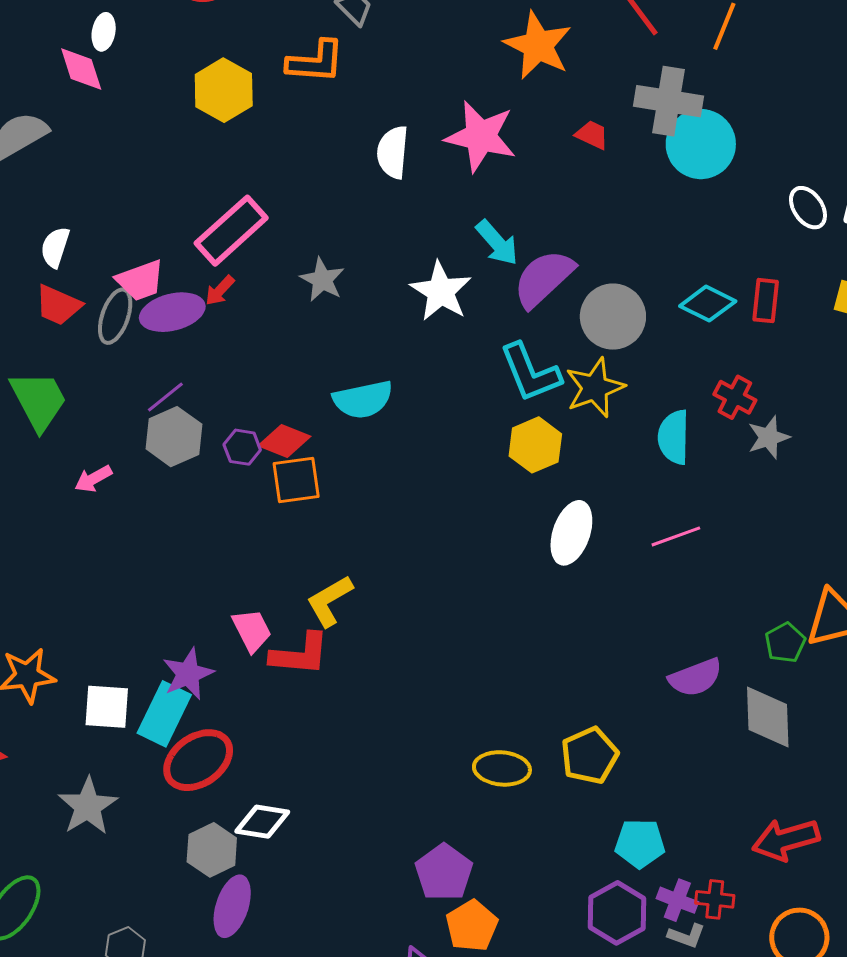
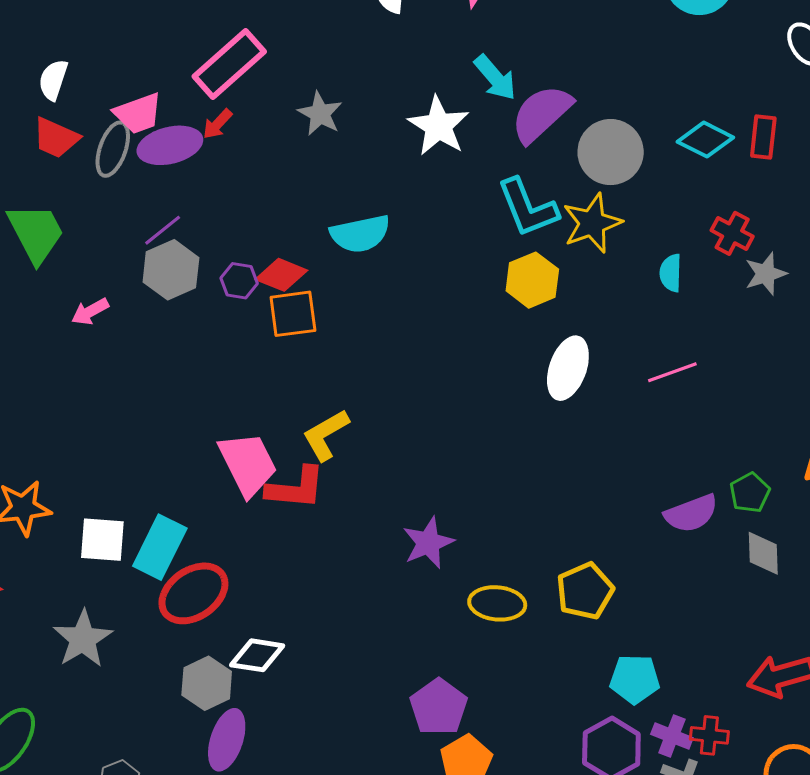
cyan semicircle: (674, 437) -> (671, 273), size x0.7
pink trapezoid: (252, 630) -> (248, 464), size x1.5
green pentagon: (785, 643) -> (750, 493), moved
purple star: (188, 674) -> (428, 543), moved
gray diamond: (768, 717) -> (763, 553), size x0.7

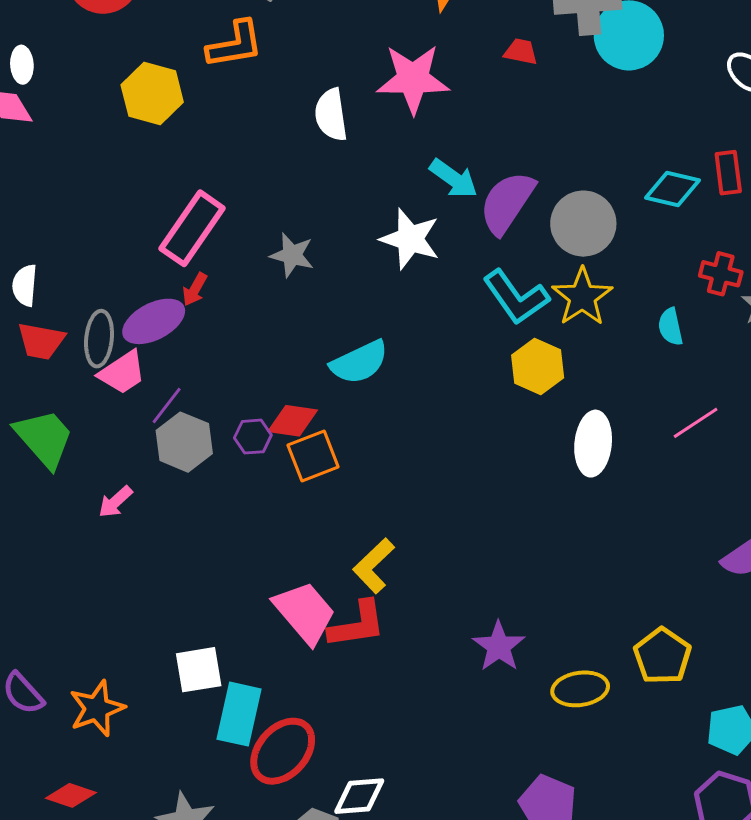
pink trapezoid: (138, 113) -> (122, 373), moved
white square: (102, 540) -> (199, 670), moved

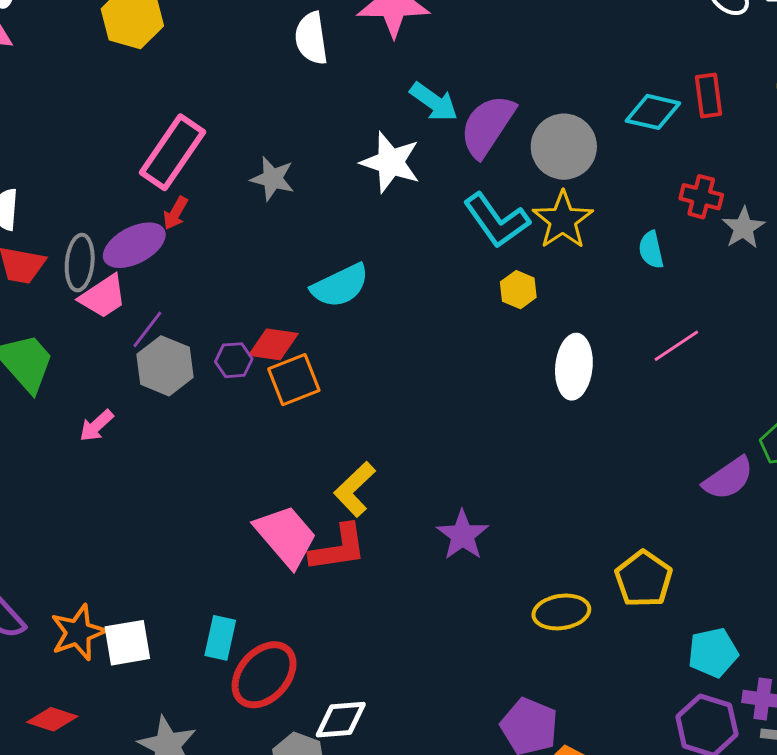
yellow hexagon: (538, 366) -> (518, 290), size x0.7
purple star: (499, 646) -> (463, 535), moved
white square: (199, 670) -> (127, 643), moved
cyan rectangle: (239, 714) -> (220, 638), size x0.7

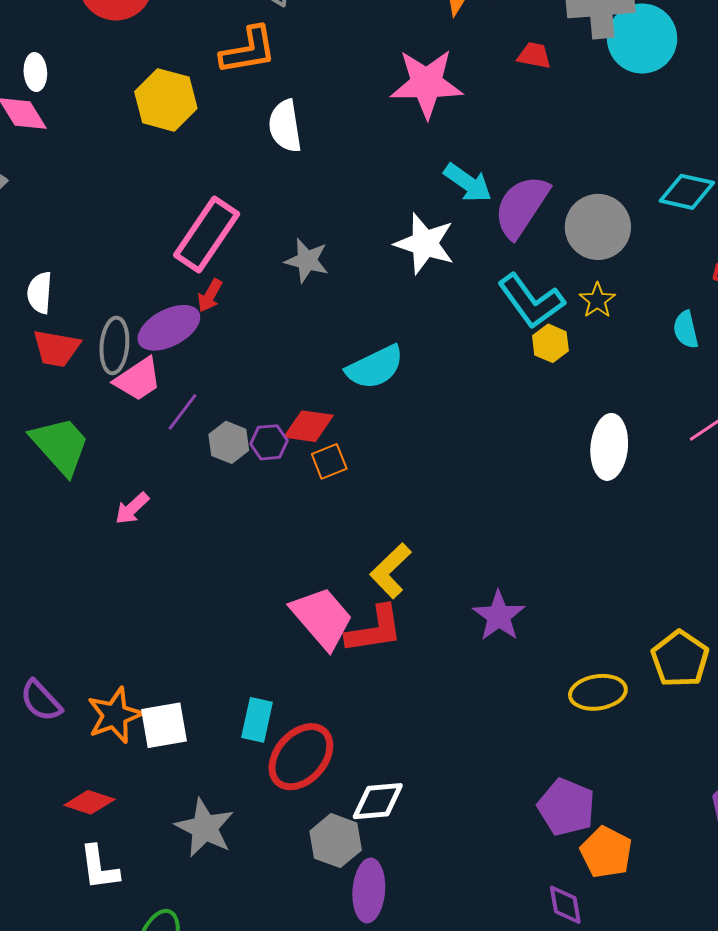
white semicircle: (311, 38) -> (285, 126), moved
yellow star: (563, 220) -> (597, 300), size x0.6
yellow hexagon: (518, 290) -> (550, 343), moved
gray hexagon: (165, 366) -> (229, 442), moved, size x0.7
orange square: (294, 380) -> (329, 461), size x0.7

